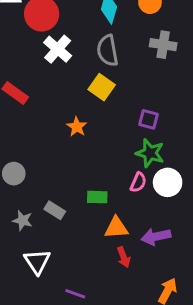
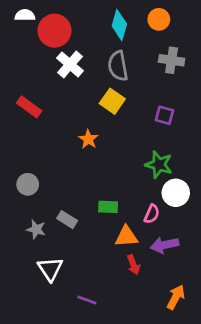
purple square: (149, 119) -> (164, 115), moved
pink semicircle: (138, 182) -> (152, 214), moved

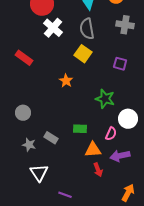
green star: (159, 165) -> (105, 99), moved

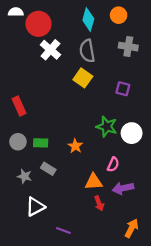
red rectangle: (24, 58) -> (19, 106), moved, turned 30
orange star: (66, 81) -> (75, 146), moved
white circle: (128, 119) -> (132, 133), moved
green rectangle: (80, 129) -> (41, 143), moved
white triangle: (39, 173) -> (35, 207), turned 36

